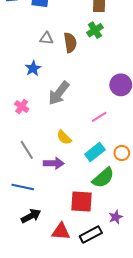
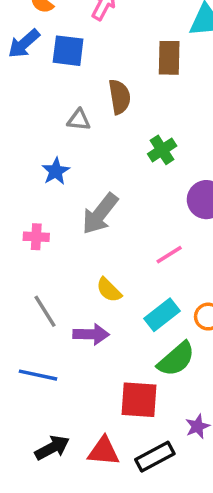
green cross: (95, 30) -> (162, 150), moved
brown semicircle: (70, 43) -> (119, 97), moved
pink cross: (22, 107) -> (36, 237), turned -32
black arrow: (31, 216) -> (52, 448), moved

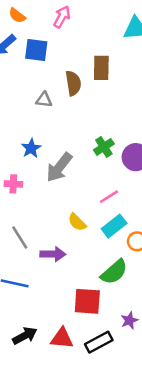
brown rectangle: (169, 58) -> (101, 68), moved
green cross: (162, 150) -> (104, 147), moved
blue star: (56, 171) -> (31, 148), moved
yellow semicircle: (109, 290) -> (77, 222), moved
cyan rectangle: (162, 315) -> (114, 226), moved

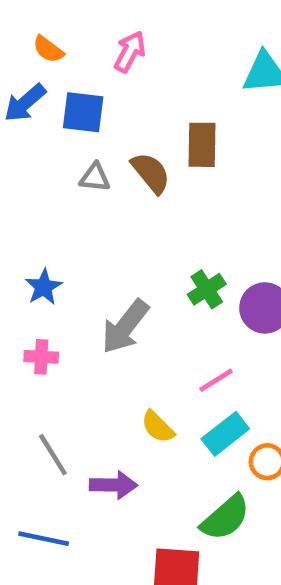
brown semicircle: (73, 83) -> (151, 173), turned -30
gray triangle: (44, 100) -> (95, 177), moved
blue star: (31, 148) -> (44, 287), moved

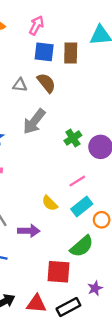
blue square: (83, 112) -> (44, 52), moved
brown rectangle: (202, 145) -> (71, 53), moved
gray arrow: (125, 327) -> (34, 121), moved

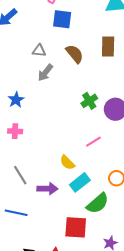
brown rectangle: (71, 53) -> (108, 46), moved
brown semicircle: (46, 83) -> (75, 54), moved
gray arrow: (34, 121) -> (45, 73), moved, size x0.7
cyan rectangle: (82, 207) -> (80, 182), moved

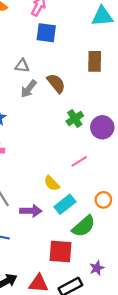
brown semicircle: (75, 54) -> (56, 83), moved

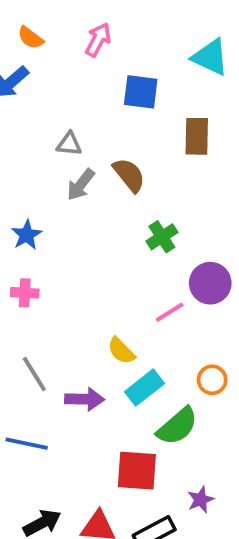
cyan triangle: (102, 16) -> (210, 57), turned 30
blue square: (46, 33) -> (141, 92), moved
purple circle: (102, 127) -> (210, 283), moved

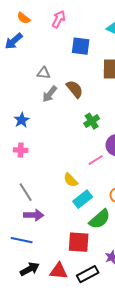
purple arrow: (85, 399) -> (34, 215), moved
blue line: (27, 444) -> (22, 240), moved

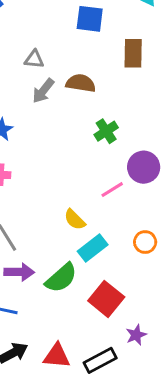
brown semicircle: (75, 89) -> (81, 83), turned -42
green semicircle: (100, 219) -> (61, 278), moved
red square: (79, 242) -> (106, 299), moved, turned 35

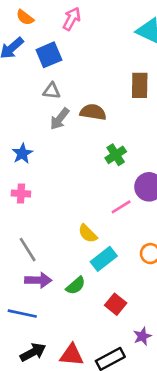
blue square: (90, 19) -> (49, 55), moved, turned -30
green semicircle: (61, 278) -> (76, 286), size x0.7
red square: (106, 299) -> (116, 304), size x0.7

